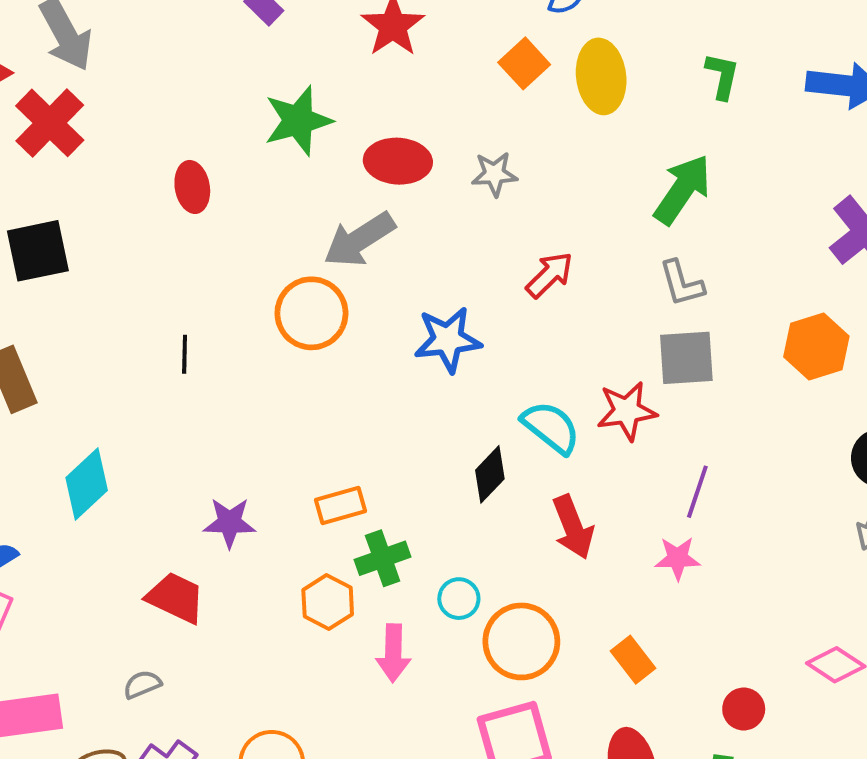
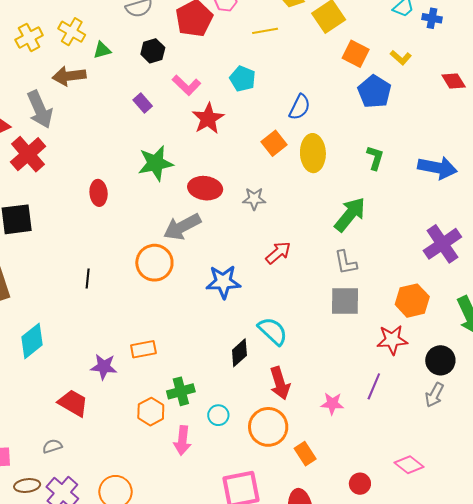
red star: (627, 411) -> (392, 340), moved
purple line: (697, 492) -> (374, 386), moved
orange rectangle: (341, 506) -> (143, 349), moved
orange circle: (521, 641) -> (268, 427), moved

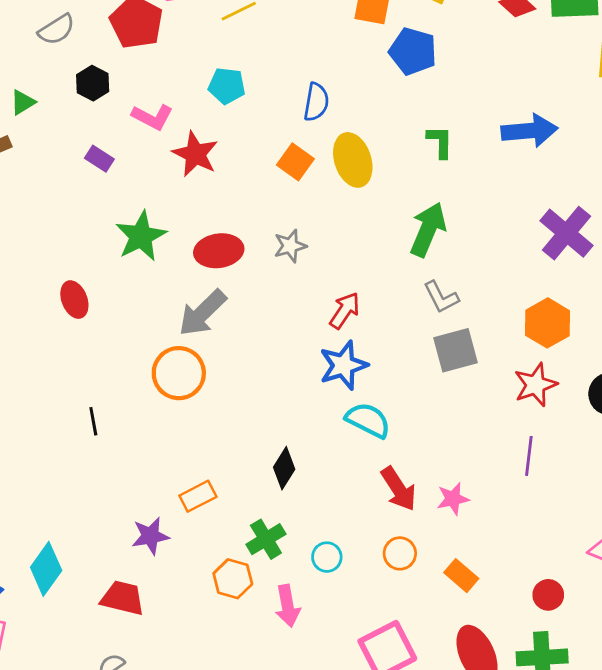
blue star: (223, 282) -> (343, 365), moved
cyan diamond: (32, 341) -> (46, 569), moved
black diamond: (239, 353) -> (284, 468), moved
pink star: (332, 404) -> (453, 499), moved
orange circle: (268, 427) -> (400, 553), size x0.6

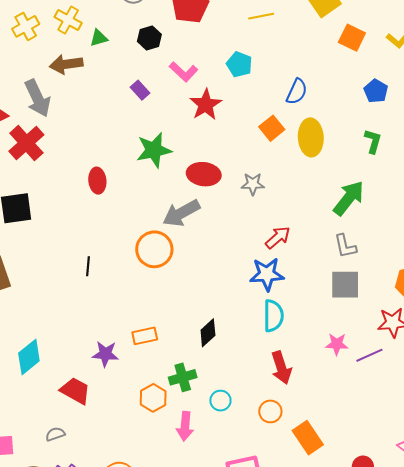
blue pentagon: (413, 51) -> (376, 91), moved, size x0.7
cyan semicircle: (368, 420) -> (273, 316), turned 48
purple line: (529, 456) -> (369, 355), moved, turned 44
pink star: (453, 499) -> (337, 344), moved
orange rectangle: (461, 576) -> (308, 438), size x1.4

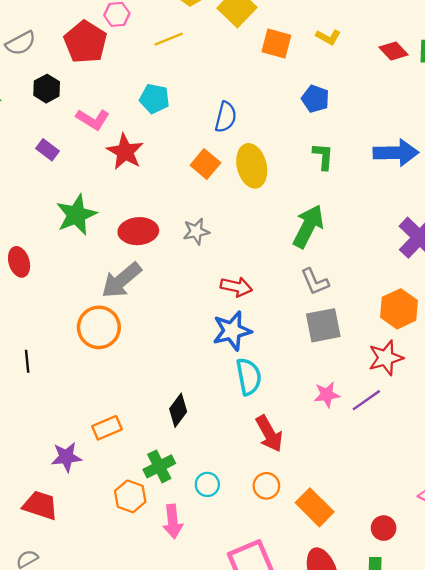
red arrow: (278, 237) -> (236, 287), turned 64

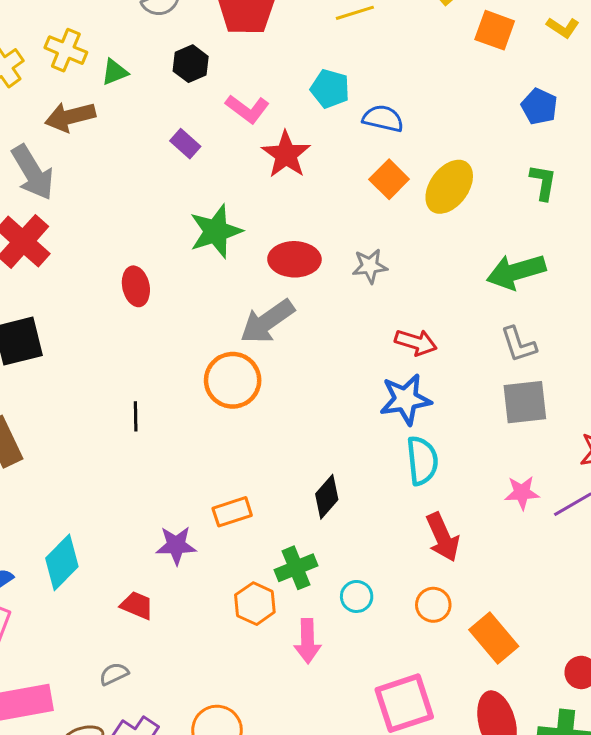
blue semicircle: (226, 117) -> (383, 119), moved, turned -96
yellow ellipse: (252, 166) -> (449, 187), turned 45
green arrow: (308, 226) -> (516, 272), turned -138
red trapezoid: (40, 505) -> (137, 605), size x0.7

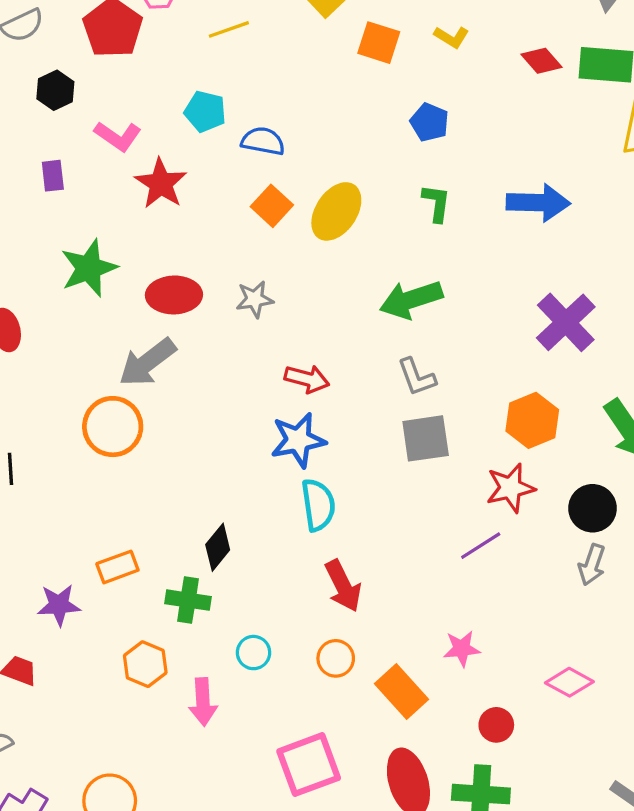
purple rectangle: (185, 144) -> (53, 176), turned 44
pink star: (522, 493) -> (462, 649), moved
green cross: (296, 568) -> (188, 600), moved, turned 33

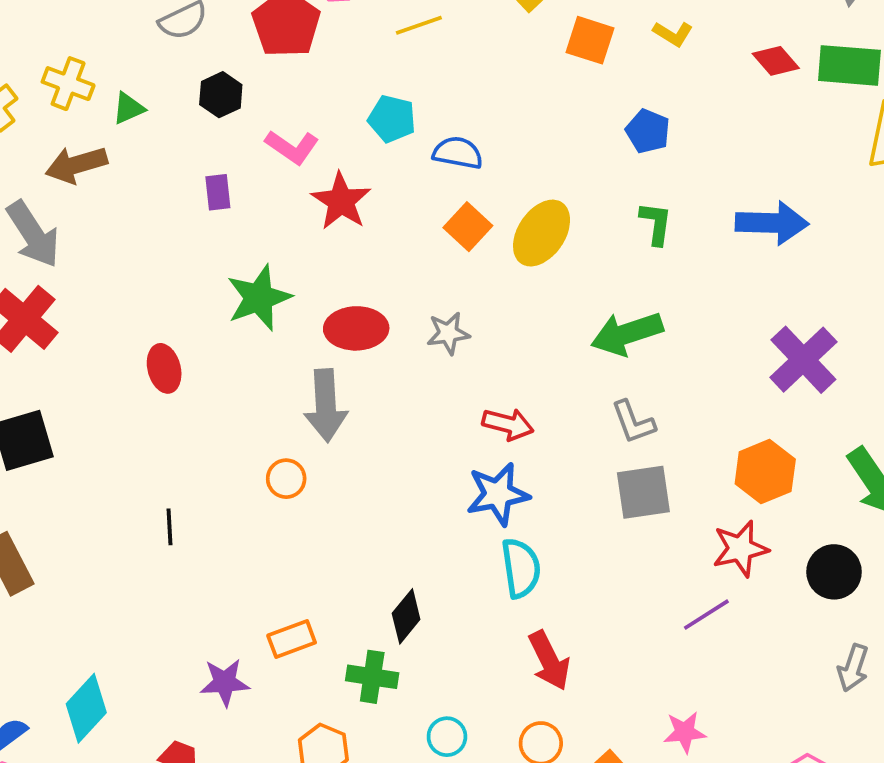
gray arrow: (147, 362) -> (326, 405), turned -56
orange circle: (113, 427) -> (286, 479), size x0.6
gray arrow: (592, 565) -> (853, 668), moved

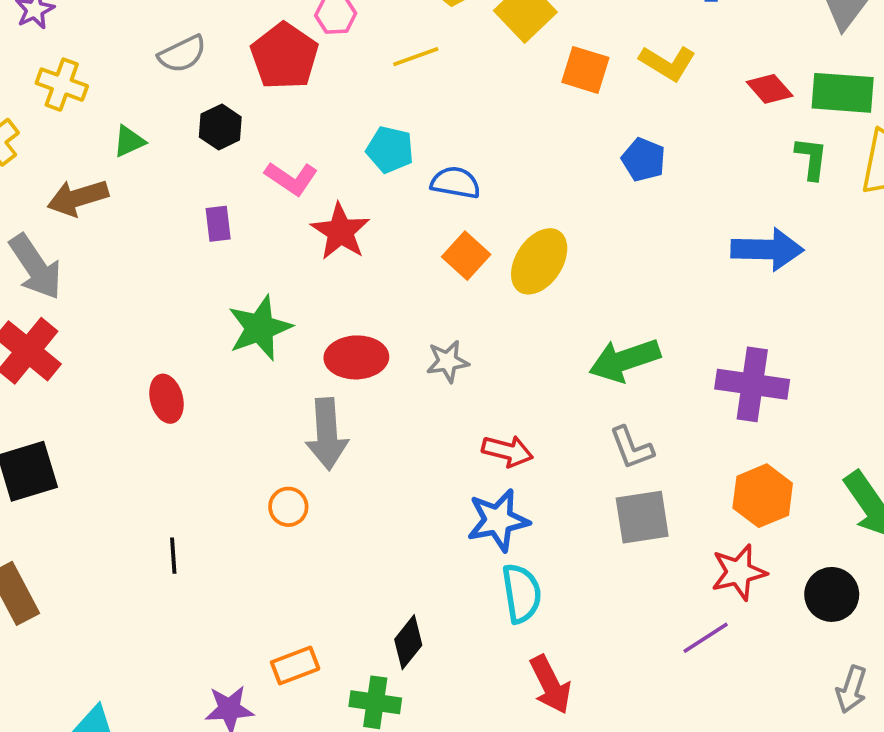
yellow L-shape: (673, 34) -> (668, 63), size x1.4
yellow cross: (68, 84) -> (62, 85), moved
green L-shape: (656, 223) -> (811, 158), moved
purple cross: (803, 360) -> (752, 384), moved, turned -38

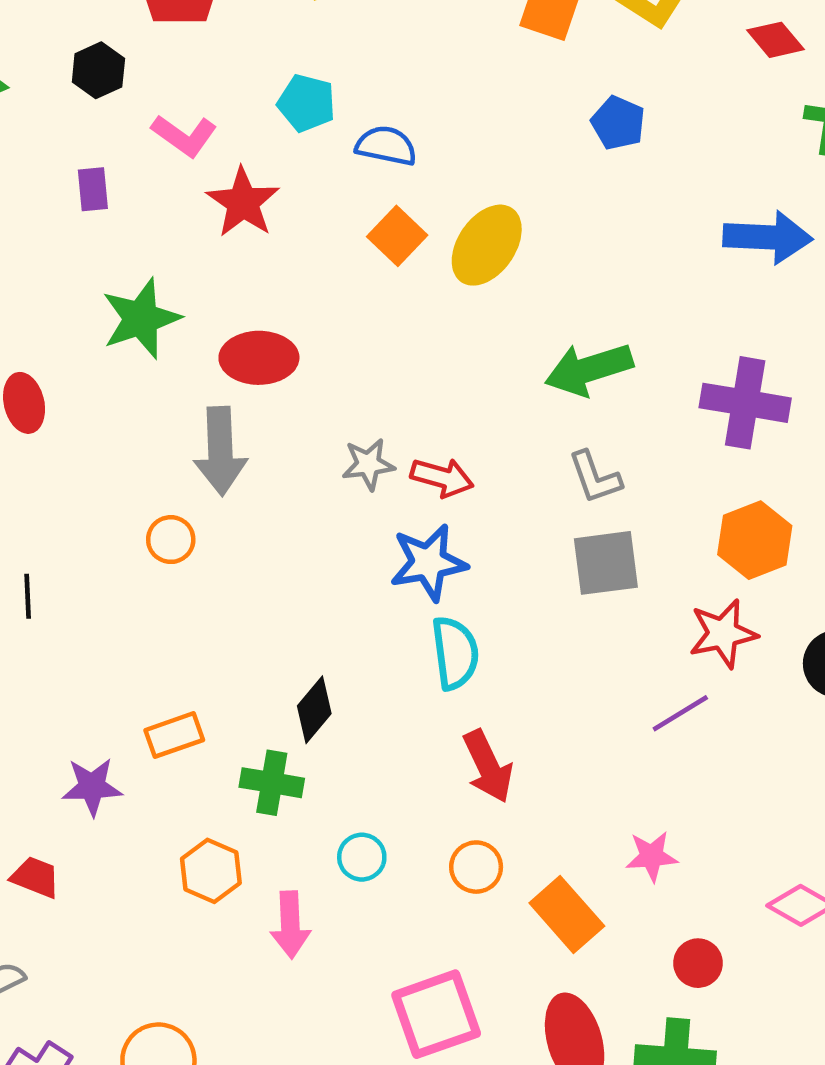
gray star: (448, 361) -> (368, 464), moved

